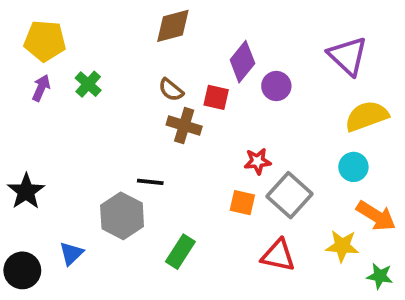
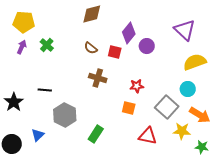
brown cross: (184, 126) -> (98, 78), moved
black line: (150, 182) -> (45, 90), moved
gray square: (289, 195) -> (167, 107), moved

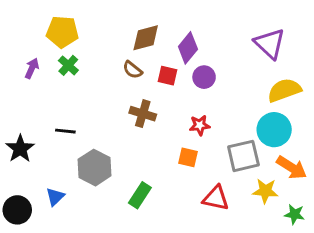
brown diamond: (92, 14) -> (146, 38), moved
yellow pentagon: (24, 22) -> (62, 32), moved
purple circle: (147, 46) -> (204, 77), moved
cyan circle: (188, 89) -> (274, 130), size x1.5
gray square: (167, 107) -> (243, 156), turned 35

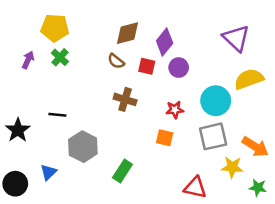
cyan circle: (274, 130) -> (216, 101), moved
red triangle: (216, 198) -> (195, 188), moved

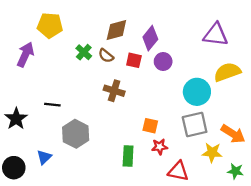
purple triangle: (236, 38) -> (216, 35), turned -36
green cross: (60, 57) -> (84, 52), moved
purple arrow: (28, 60) -> (25, 54), size x1.5
red star: (175, 110) -> (160, 147), moved
green rectangle: (122, 171) -> (128, 156), moved, turned -30

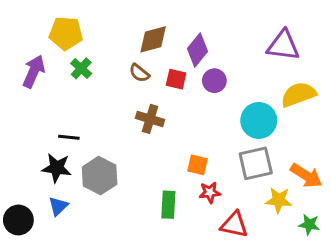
green cross: (84, 52) -> (81, 68), moved
black star: (16, 119) -> (57, 168), moved, turned -30

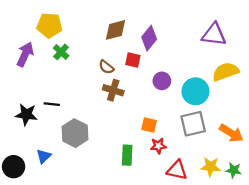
brown semicircle: (139, 73) -> (106, 67), moved
purple circle: (214, 81) -> (162, 81), moved
black star: (57, 168) -> (26, 115), moved
yellow star: (279, 200) -> (211, 167), moved

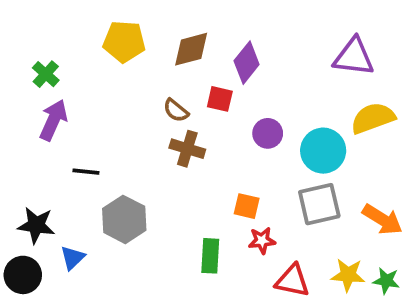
yellow pentagon: (49, 25) -> (124, 42), moved
green cross: (61, 52) -> (46, 74), moved
purple arrow: (25, 54) -> (53, 120), moved
black star: (26, 115) -> (36, 225), moved

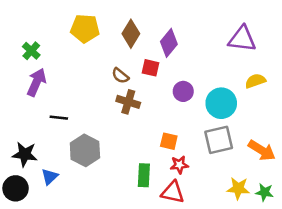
brown diamond: (191, 49) -> (131, 34), turned -44
yellow semicircle: (373, 118) -> (255, 81), size x0.7
red triangle: (293, 281) -> (173, 192), moved

